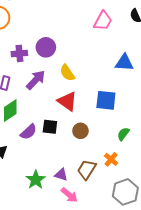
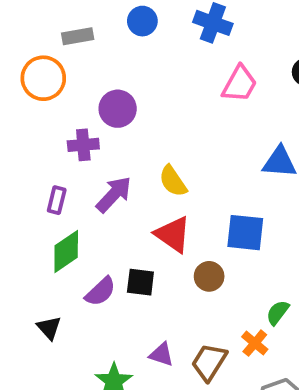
purple circle: (46, 47) -> (118, 109), moved
brown circle: (80, 131) -> (209, 276), moved
green semicircle: (123, 134) -> (278, 313), moved
purple triangle: (61, 175) -> (161, 354), moved

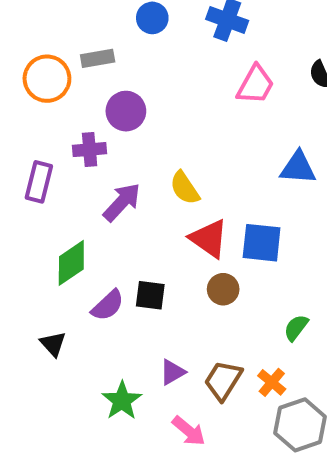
gray rectangle: (78, 36) -> (98, 58), moved
purple rectangle: (57, 200) -> (39, 182), moved, size x1.4
red triangle: (173, 234) -> (209, 239), moved
orange cross: (255, 343) -> (272, 382), moved
purple triangle: (161, 354) -> (173, 372), turned -48

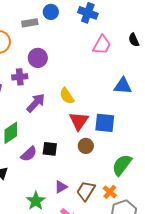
gray rectangle: (98, 58) -> (30, 23), moved
red triangle: (209, 239) -> (79, 121), turned 30
green semicircle: (296, 328) -> (122, 165), size x1.6

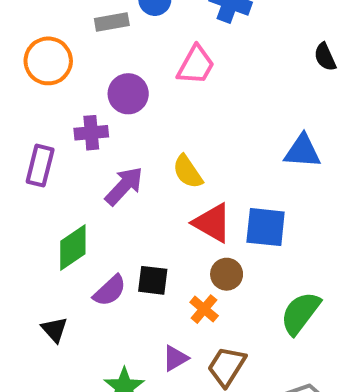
pink trapezoid: (102, 45) -> (196, 65), moved
red triangle: (79, 121) -> (212, 223), turned -35
orange cross: (110, 192) -> (204, 309), moved

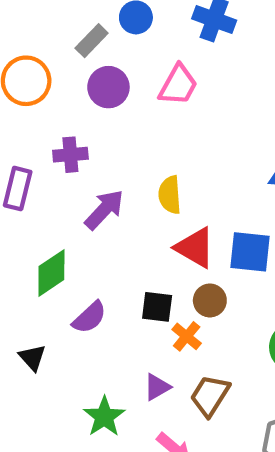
gray rectangle: (112, 22) -> (92, 41), turned -36
purple circle: (128, 94) -> (108, 87), moved
yellow semicircle: (188, 172) -> (170, 195), turned 30
black square: (153, 280) -> (157, 307), moved

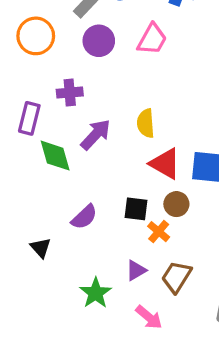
green diamond: (51, 273) -> (55, 156), moved, turned -72

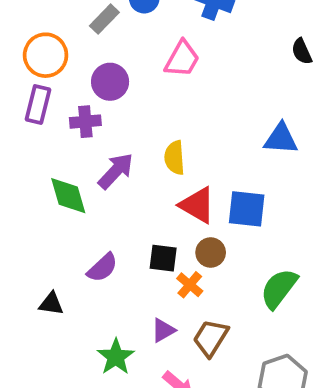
purple circle: (99, 41) -> (110, 82), moved
purple rectangle: (29, 118) -> (38, 104), moved
black triangle: (41, 248) -> (51, 304), turned -40

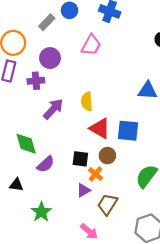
green diamond: (68, 196) -> (26, 144), moved
purple triangle: (163, 330) -> (84, 190), moved
green star: (116, 357) -> (41, 212), moved

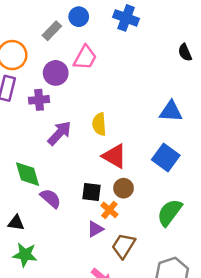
pink trapezoid: (91, 45) -> (85, 58), moved
blue square: (128, 131) -> (166, 157), moved, turned 30
purple semicircle: (46, 164) -> (51, 198), turned -96
green star: (41, 212) -> (25, 255), moved, turned -30

